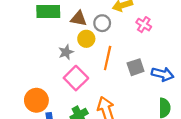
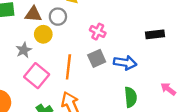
pink cross: (144, 25) -> (98, 32), moved
orange line: (108, 58) -> (68, 67), moved

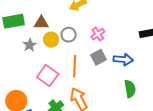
gray circle: (58, 17) -> (69, 35), moved
pink cross: (98, 32) -> (98, 34), turned 32
gray star: (24, 50) -> (30, 45), moved

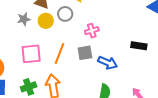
gray circle: (69, 35) -> (65, 14), moved
pink square: (48, 76) -> (31, 54), turned 30

